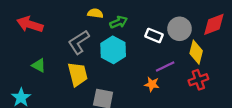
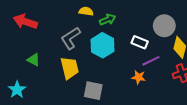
white rectangle: (154, 35) -> (140, 42), moved

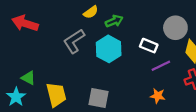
yellow semicircle: (86, 11) -> (91, 12), turned 136
green triangle: (34, 60) -> (28, 78), moved
yellow trapezoid: (70, 68) -> (56, 95), moved
orange star: (139, 77) -> (158, 96), moved

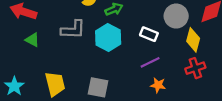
gray L-shape: (74, 41) -> (73, 30), turned -145
purple line: (161, 66) -> (150, 62), moved
green triangle: (28, 78) -> (32, 40), moved

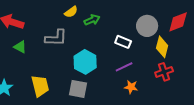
cyan hexagon: (108, 38) -> (85, 62), moved

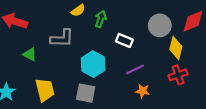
green arrow: (92, 20) -> (101, 19), turned -49
white rectangle: (123, 42) -> (124, 40), moved
green triangle: (20, 47) -> (30, 54), moved

